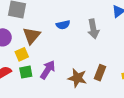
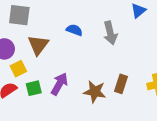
blue semicircle: (63, 25) -> (74, 30), turned -144
yellow square: (22, 54) -> (18, 69), moved

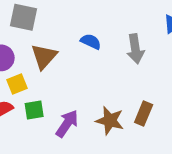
purple arrow: (59, 84) -> (67, 124), moved

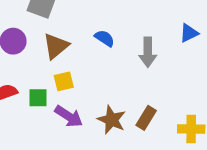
yellow square: (17, 84) -> (64, 81), moved
purple arrow: (67, 124) -> (69, 116), turned 80

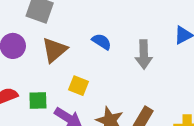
yellow square: (64, 81) -> (78, 86), moved, turned 36

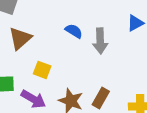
blue semicircle: (102, 42) -> (74, 31), moved

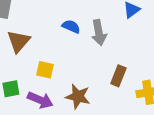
brown rectangle: (101, 98) -> (118, 76), moved

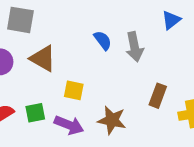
blue semicircle: (71, 26) -> (103, 40), turned 30
brown triangle: (18, 41) -> (43, 58), turned -40

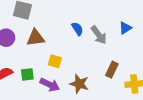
blue triangle: (171, 20) -> (125, 28), moved
gray arrow: (134, 47) -> (99, 35), turned -30
brown triangle: (43, 58) -> (36, 38), turned -42

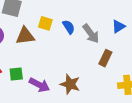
yellow square: (55, 61) -> (45, 23), moved
brown rectangle: (112, 70) -> (105, 58), moved

